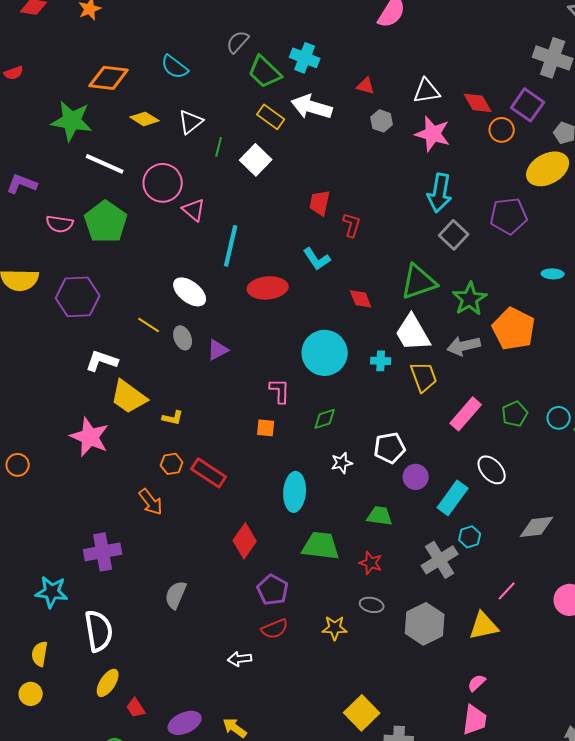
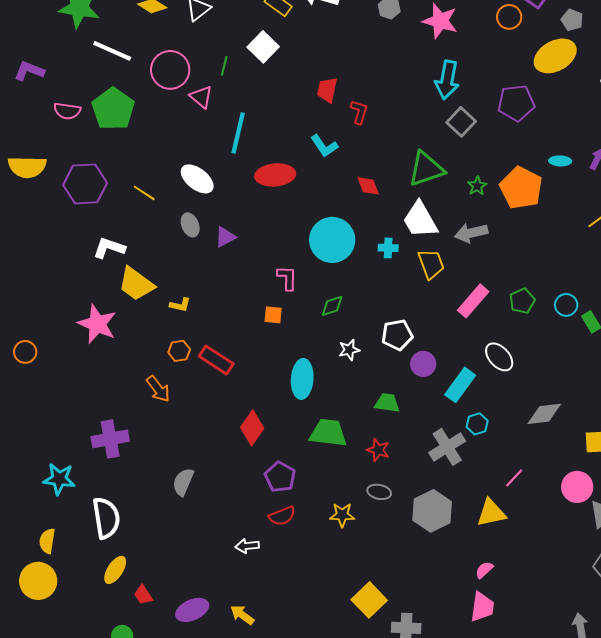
green line: (219, 147) -> (224, 66), moved
green star: (470, 299) -> (477, 186), size x0.6
yellow line: (149, 325) -> (144, 193), moved
orange pentagon: (514, 329) -> (521, 188), moved
yellow circle: (31, 694) -> (38, 581), size x1.6

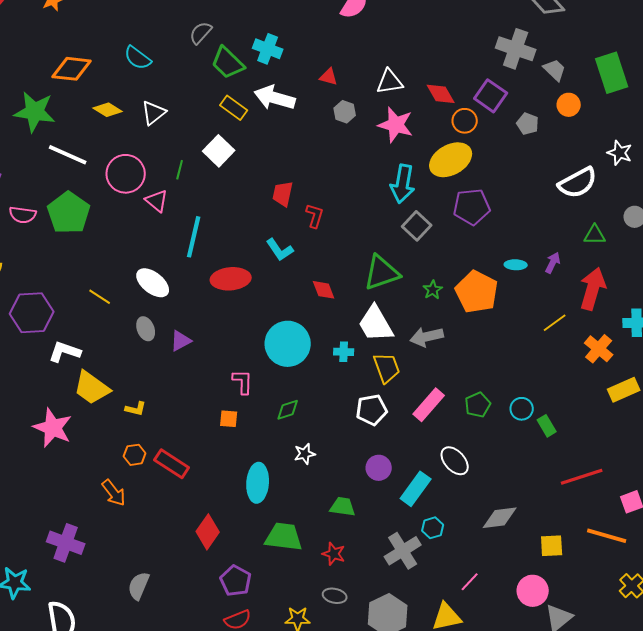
yellow ellipse: (555, 56) -> (451, 160), moved
purple hexagon: (85, 184) -> (32, 313), moved
white pentagon: (397, 335) -> (372, 410), moved
purple cross: (110, 439) -> (66, 543), turned 30

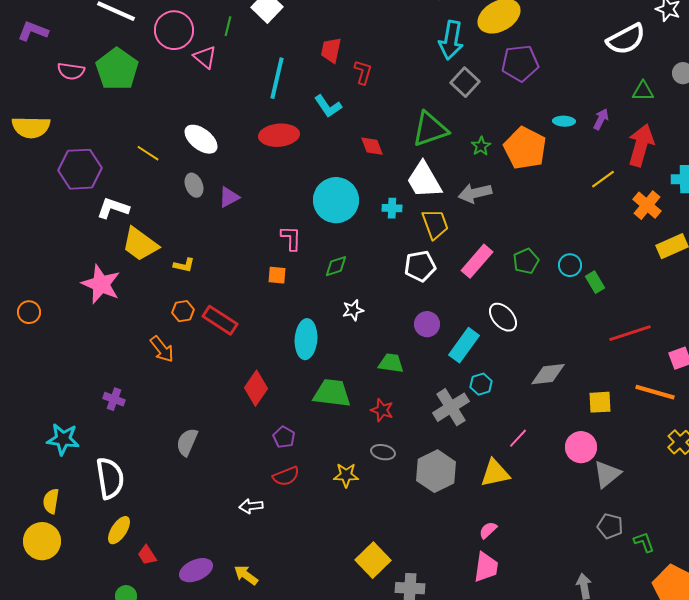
cyan line: (194, 237) -> (277, 78), moved
purple cross: (66, 543) -> (114, 399), size x0.6
purple pentagon: (236, 581) -> (284, 437), size x0.7

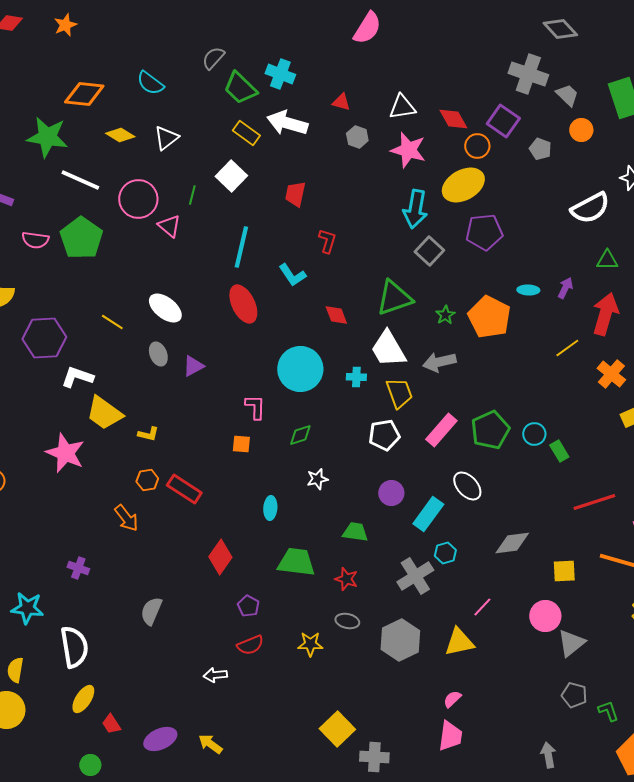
red trapezoid: (331, 50) -> (295, 194), moved
red ellipse: (279, 135) -> (243, 304), turned 69
green pentagon: (526, 261) -> (490, 430), size x1.5
cyan ellipse: (306, 339) -> (270, 508), size x0.6

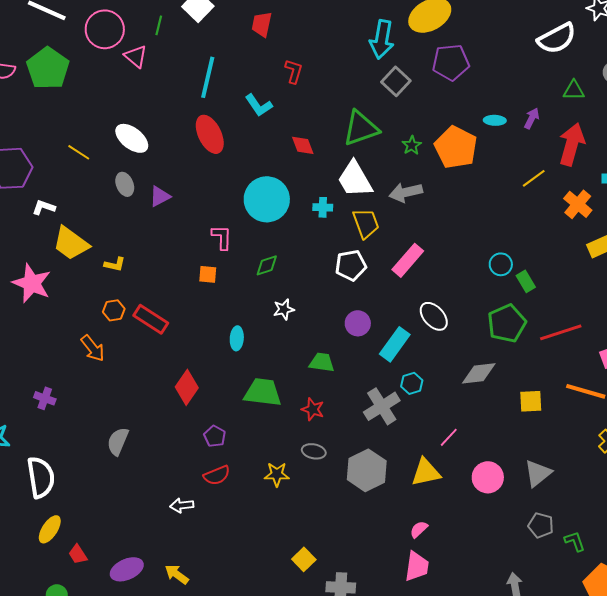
white L-shape: (77, 377) -> (44, 207), size x0.7
green pentagon: (490, 430) -> (507, 323), moved
pink circle: (545, 616) -> (488, 477), moved
yellow square: (337, 729) -> (304, 559), size x0.7

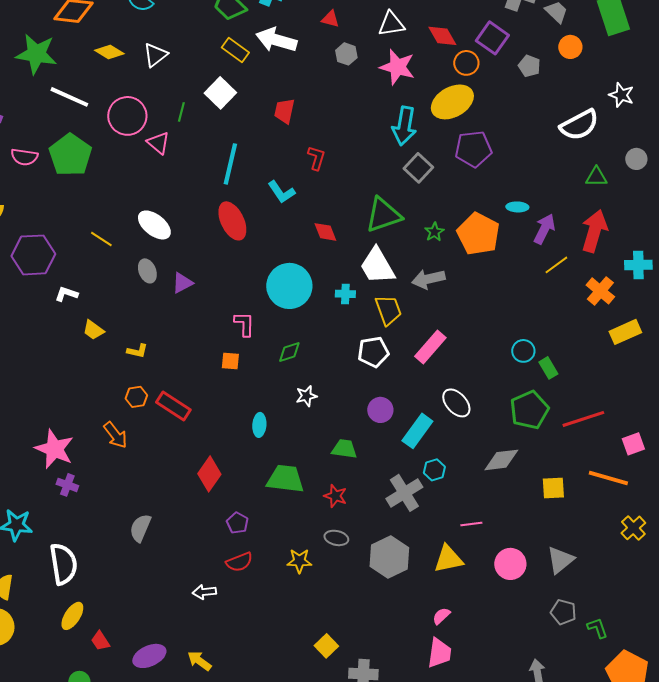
purple arrow: (532, 118) -> (544, 229), moved, size x1.4
yellow trapezoid: (71, 243) -> (93, 330), size x0.6
pink star: (32, 283) -> (54, 449), moved
pink line: (449, 437) -> (471, 524), turned 40

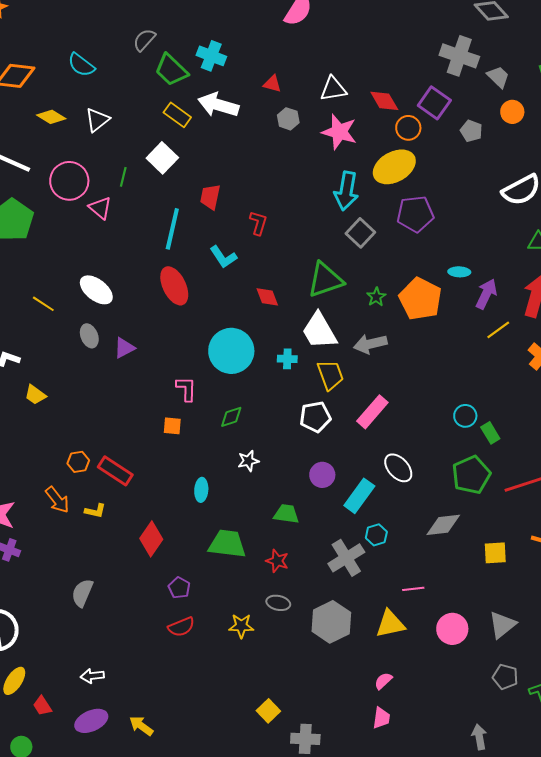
red trapezoid: (284, 111) -> (210, 197), moved
yellow L-shape: (137, 351) -> (95, 511), moved
white arrow: (204, 592) -> (92, 676), moved
pink trapezoid: (439, 653) -> (381, 718), size x0.7

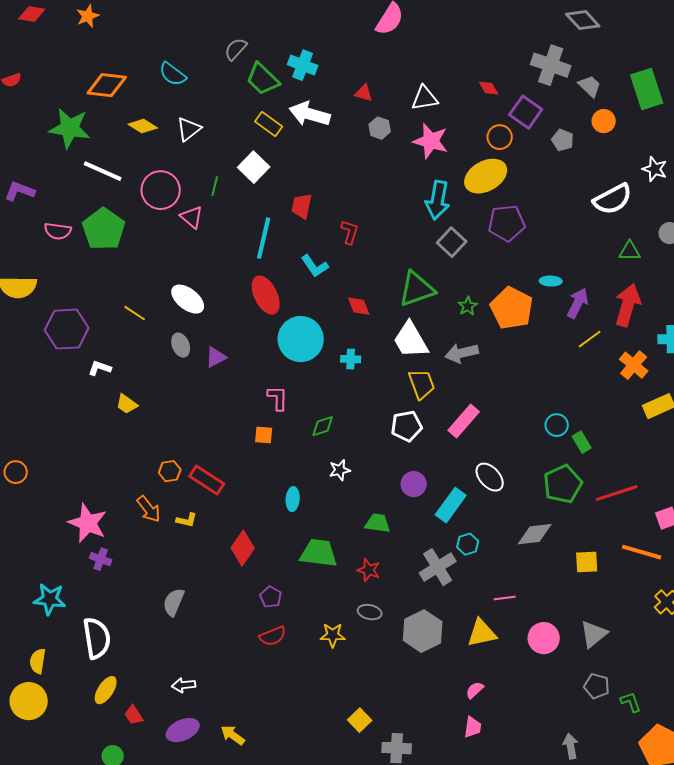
red diamond: (384, 101) -> (489, 88), moved, size x0.7
cyan circle: (231, 351) -> (301, 339), moved
cyan cross: (287, 359) -> (351, 359), moved

